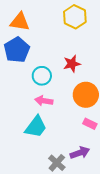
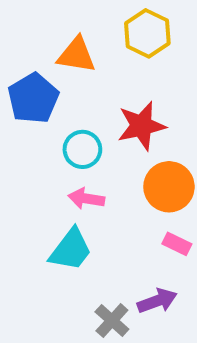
orange triangle: (20, 22) -> (77, 55), moved
red star: (72, 64) -> (141, 126), size x1.4

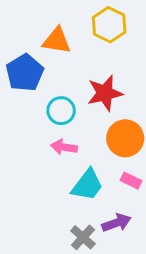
cyan trapezoid: (71, 250) -> (87, 185), moved

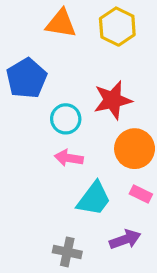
orange triangle: (57, 41) -> (61, 23), moved
gray cross: (83, 237) -> (67, 252), moved, turned -30

